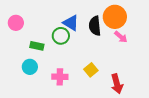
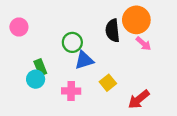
blue triangle: (71, 23) -> (84, 60), moved, turned -48
green rectangle: (37, 46) -> (40, 67), moved, turned 56
red arrow: (117, 84) -> (139, 99), turned 66

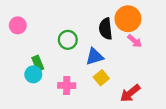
blue triangle: (84, 60) -> (95, 57), moved

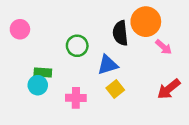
pink arrow: (135, 41) -> (164, 47), moved
green rectangle: (38, 63) -> (43, 72), turned -64
red arrow: (130, 93) -> (169, 89), moved

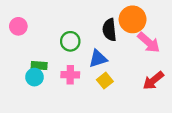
pink arrow: (164, 47) -> (149, 42), size x1.5
pink cross: (76, 98) -> (70, 75), moved

